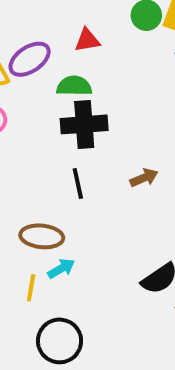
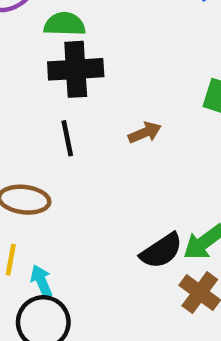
cyan arrow: (61, 269) -> (41, 281), moved, turned -84

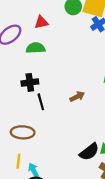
black cross: (76, 69) -> (30, 82), moved, size x0.7

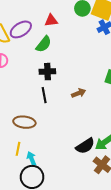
green semicircle: (36, 48) -> (44, 44), turned 126
black cross: (30, 82) -> (47, 72), moved

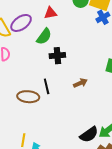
black cross: (47, 72) -> (57, 56), moved
brown ellipse: (24, 122) -> (28, 97), moved

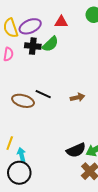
black cross: (57, 56) -> (33, 46), moved
black line: (47, 86) -> (43, 94), turned -63

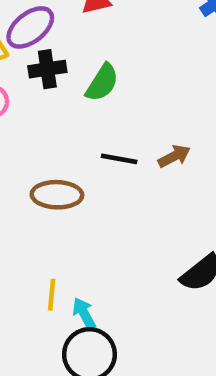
green semicircle: (50, 44) -> (102, 83), moved
black line: (43, 94) -> (119, 159), moved

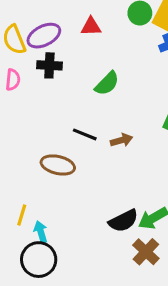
green semicircle: (102, 83) -> (107, 83), moved
brown ellipse: (57, 195) -> (58, 165), moved

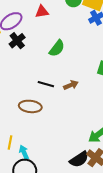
black cross: (49, 65) -> (17, 41), turned -35
black semicircle: (123, 221) -> (79, 159), moved

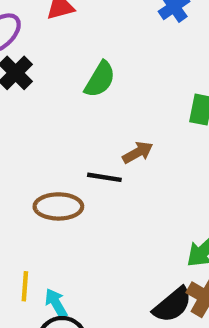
black line: (46, 84) -> (104, 177), moved

